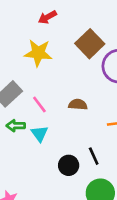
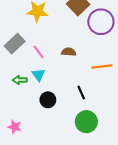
green arrow: (16, 126) -> (20, 80), moved
black circle: (69, 165) -> (48, 100), moved

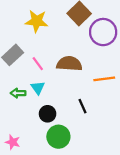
brown semicircle: (69, 52) -> (69, 64), size x1.6
green circle: (86, 122) -> (58, 137), moved

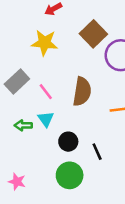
brown semicircle: (69, 64) -> (82, 92), turned 95
black line: (82, 106) -> (97, 152), moved
black circle: (48, 114) -> (68, 142), moved

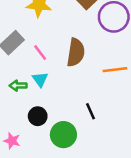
black circle: (68, 142) -> (38, 116), moved

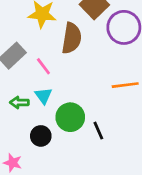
brown semicircle: (76, 52) -> (72, 38), moved
green circle: (63, 135) -> (70, 117), moved

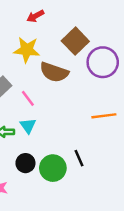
brown semicircle: (72, 38) -> (54, 72), turned 100
green circle: (70, 117) -> (53, 168), moved

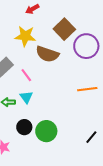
black line: (79, 158) -> (91, 137), moved, turned 64

